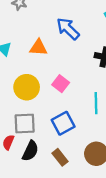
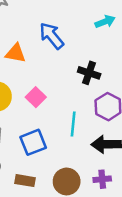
brown rectangle: (60, 157) -> (25, 181), turned -49

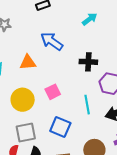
pink square: (36, 97) -> (53, 92), turned 35
blue square: (33, 142) -> (60, 127), turned -30

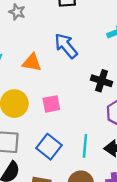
cyan line: (87, 105) -> (85, 146), moved

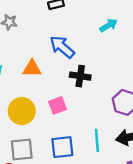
black cross: (102, 81) -> (80, 76), moved
blue square: (49, 147) -> (62, 147), turned -35

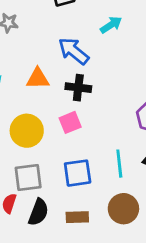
cyan arrow: (109, 25) -> (111, 25), moved
black cross: (80, 76) -> (78, 88), moved

